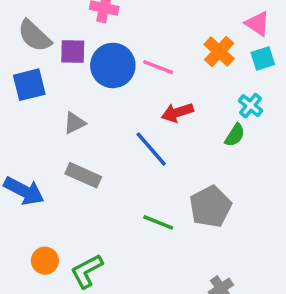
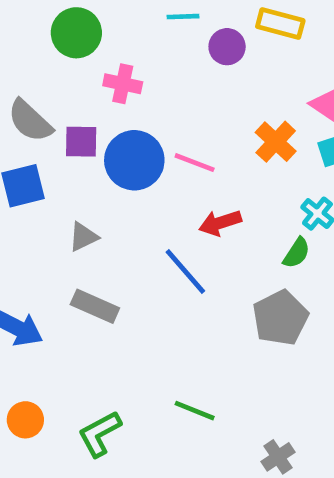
gray pentagon: (210, 207) -> (280, 318), moved
green line: (158, 222) -> (195, 411), moved
orange circle: (45, 261) -> (25, 420), moved

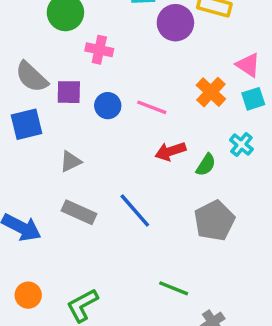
purple circle: (227, 47) -> (175, 23), size x1.4
blue circle: (134, 160) -> (108, 106), size x0.6
green semicircle: (297, 253) -> (206, 165), moved
blue line: (185, 271) -> (135, 211), moved
green line: (195, 411) -> (174, 288), moved

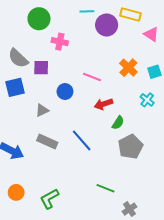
pink triangle: (248, 65) -> (151, 34), moved
blue circle: (108, 106) -> (65, 92), moved
green semicircle: (206, 165) -> (118, 123), moved

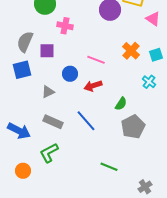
gray semicircle: (18, 58) -> (25, 42), turned 70
red arrow: (103, 104) -> (93, 86), moved
green L-shape: (49, 199) -> (49, 153), moved
gray cross: (129, 209) -> (145, 187), moved

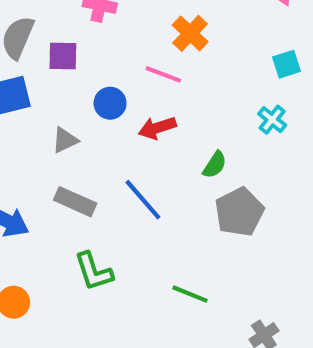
orange cross: (131, 51) -> (190, 33), moved
green L-shape: (49, 153) -> (94, 271), moved, turned -80

